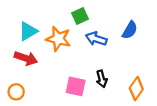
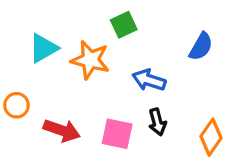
blue arrow: (96, 39) -> (149, 80), moved
red arrow: (26, 58) -> (62, 130), moved
orange circle: (16, 92) -> (17, 105), moved

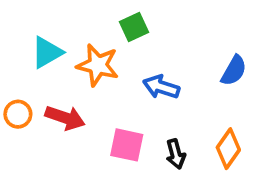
blue semicircle: (201, 47) -> (234, 71), moved
black arrow: (157, 122) -> (176, 154), moved
red arrow: (62, 130) -> (65, 118), moved

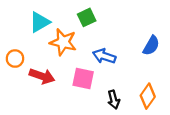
cyan triangle: (47, 52) -> (40, 22), moved
orange circle: (18, 114) -> (15, 59), moved
pink square: (127, 145) -> (83, 78), moved

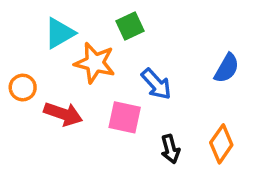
blue arrow: (104, 56) -> (156, 84), turned -150

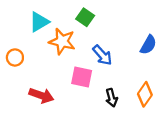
green square: (130, 26) -> (85, 17), turned -30
red arrow: (63, 114) -> (41, 95), moved

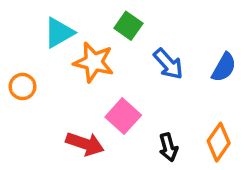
blue arrow: (102, 55) -> (168, 64), moved
pink square: (82, 77) -> (123, 116), turned 30
red arrow: (41, 95) -> (85, 144), moved

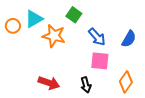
orange circle: (23, 86) -> (13, 26), moved
pink square: (123, 116) -> (100, 61), moved, turned -36
black arrow: (168, 147) -> (86, 85), moved

